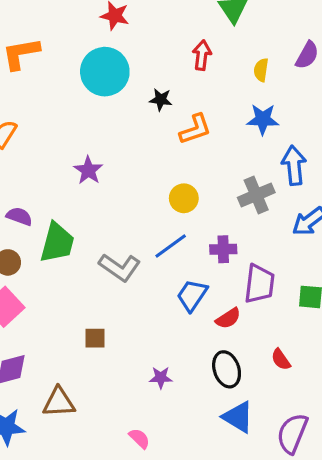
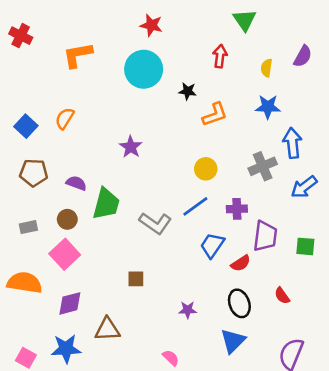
blue triangle: (238, 417) -> (233, 341), moved, turned 44

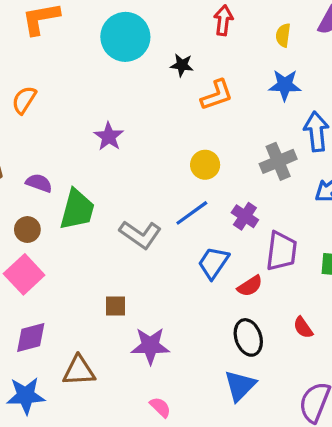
purple cross: (237, 209) -> (245, 216), turned 36
purple star: (188, 310) -> (150, 346), moved, size x1.6

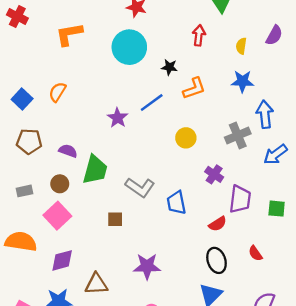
blue line: (192, 213) -> (152, 103), moved
blue trapezoid: (213, 263) -> (176, 203), moved, turned -45
brown square: (115, 306) -> (115, 219), moved

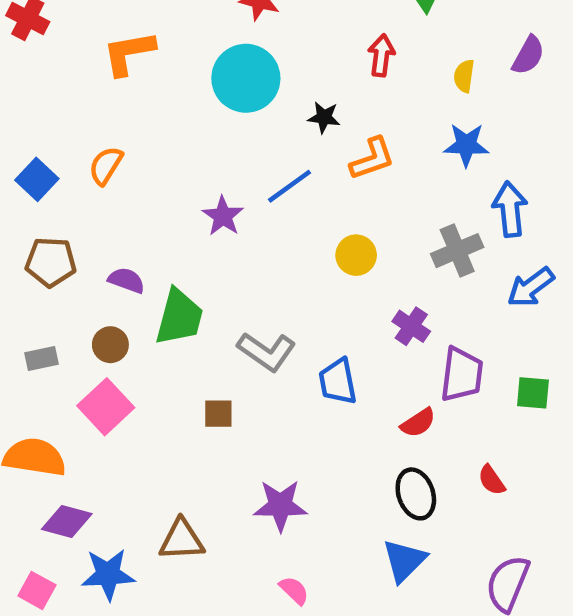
purple diamond: (62, 260) -> (67, 522), moved, turned 30

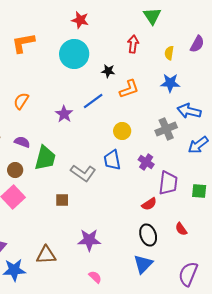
orange semicircle: (106, 166) -> (21, 101), moved
blue arrow: (510, 209) -> (189, 111), turned -70
blue trapezoid: (338, 381) -> (112, 160), moved

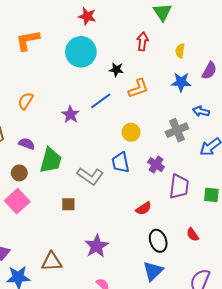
purple semicircle: (197, 44) -> (209, 71), moved
blue arrow: (189, 111) -> (201, 111), size x0.7
red semicircle: (149, 204) -> (144, 208), moved
purple star: (89, 240) -> (97, 246), turned -30

